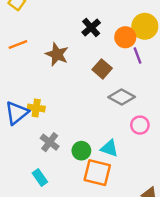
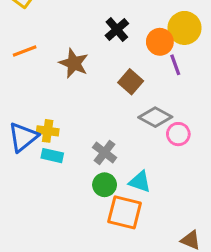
pink circle: (140, 125) -> (178, 134), moved
gray cross: (50, 142) -> (105, 152), moved
cyan rectangle: (40, 178) -> (52, 156), moved, turned -42

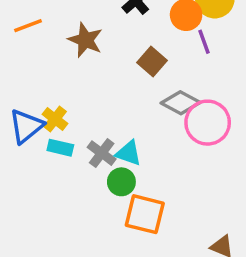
yellow cross: (48, 131) -> (55, 119), turned 30
pink circle: (178, 134) -> (208, 123), size x1.6
gray cross: (105, 152) -> (102, 153), moved
cyan triangle: (140, 182) -> (129, 153), moved

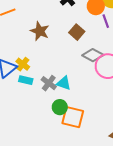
brown star: (85, 40) -> (40, 31), moved
green circle: (121, 182) -> (60, 107), moved

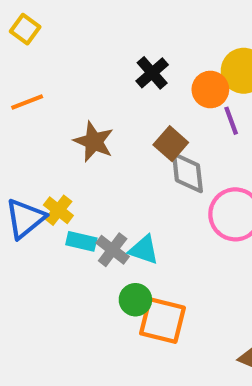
gray diamond: (93, 55) -> (187, 173), moved, turned 55
cyan rectangle: (26, 80) -> (81, 241), moved

